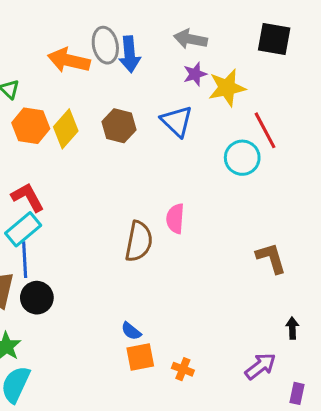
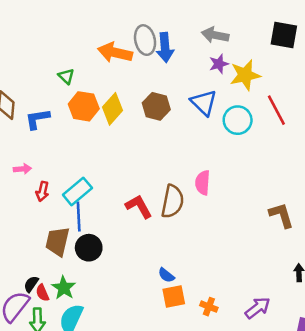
cyan circle: (242, 158) -> (238, 120), moved
red L-shape: (28, 197) -> (139, 206), moved
purple arrow: (260, 366) -> (258, 308), moved

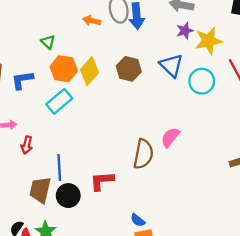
orange arrow: (115, 53) -> (92, 21), size x0.6
pink semicircle: (203, 183) -> (170, 137), turned 35
cyan rectangle: (77, 191) -> (59, 101), moved
red L-shape: (139, 206) -> (102, 181), moved, turned -65

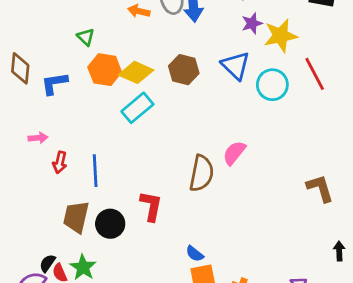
yellow diamond: (90, 71) -> (136, 72), turned 72
cyan rectangle: (59, 101) -> (137, 108), moved
blue line: (59, 168) -> (95, 171), moved
red L-shape: (102, 181) -> (151, 206), turned 105

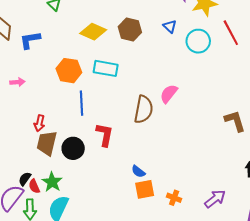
blue triangle: (236, 66) -> (170, 26), size x0.6
orange hexagon: (105, 70) -> (69, 71), moved
cyan rectangle: (137, 108) -> (106, 68), moved, turned 50
red arrow: (60, 162) -> (39, 123), moved
blue line: (95, 171) -> (82, 103), moved

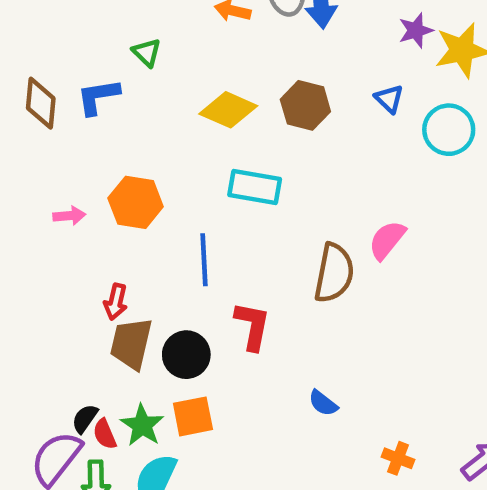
blue L-shape: (30, 40) -> (98, 97), moved
orange hexagon: (69, 71) -> (136, 202), moved
orange square: (145, 189) -> (193, 416), moved

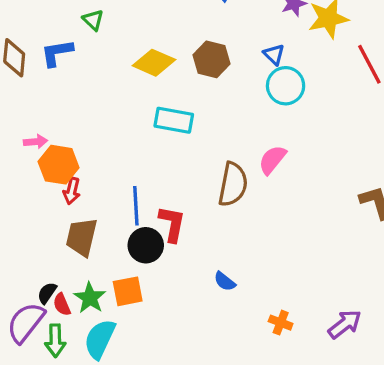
cyan circle: (449, 130) -> (286, 86), moved
orange hexagon: (136, 202) -> (59, 165), moved
blue line: (204, 260) -> (136, 206), moved
red arrow: (116, 302) -> (72, 191), moved
black circle: (186, 355) -> (146, 245), moved

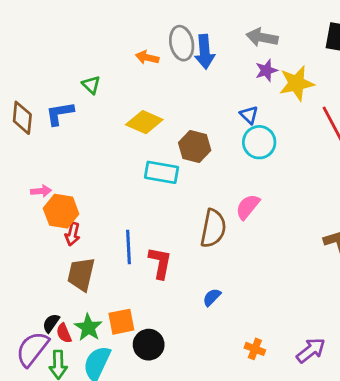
brown hexagon: (212, 59) -> (195, 147), moved
black circle: (146, 245) -> (149, 345), moved
blue semicircle: (225, 281) -> (212, 297), moved, turned 96

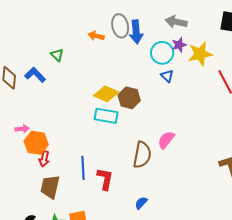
blue L-shape: (60, 113) -> (35, 75), turned 55
yellow diamond: (144, 122) -> (106, 94), moved
cyan circle: (259, 142) -> (162, 53), moved

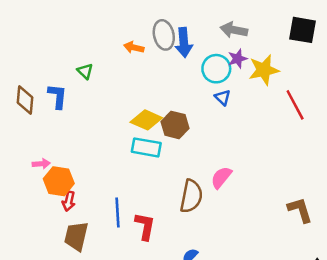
blue L-shape: (35, 75) -> (58, 96), turned 50

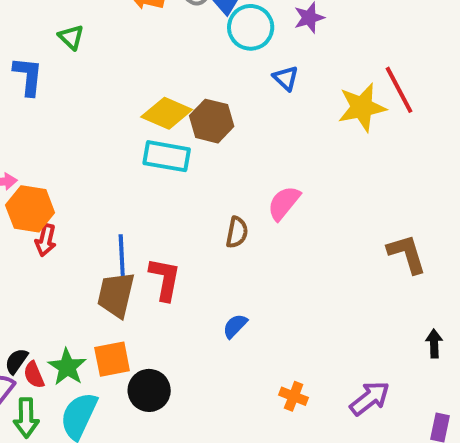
cyan circle: (216, 69) -> (251, 27), moved
yellow star: (264, 70) -> (362, 107), moved
brown semicircle: (191, 196) -> (237, 232), size x0.6
brown trapezoid: (76, 236) -> (116, 295), moved

